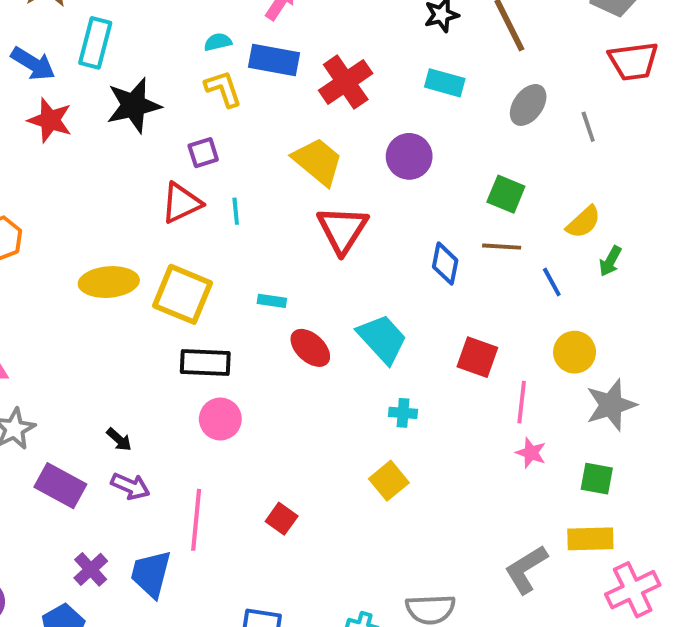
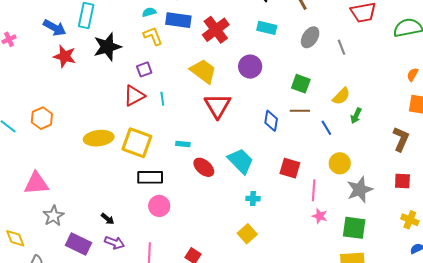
green square: (597, 479) -> (354, 228), size x1.4

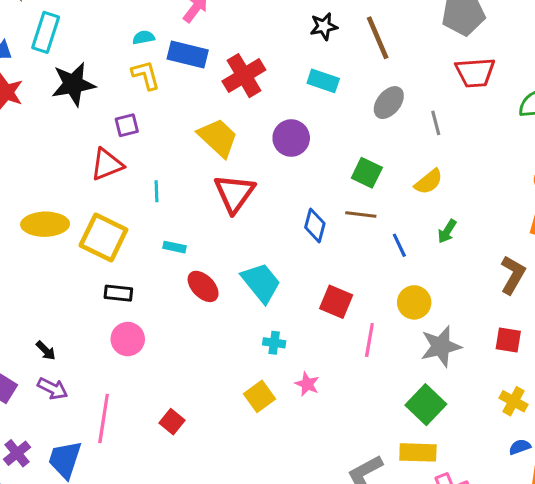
yellow semicircle: (341, 96) -> (429, 182), moved
cyan line: (162, 99) -> (157, 191), moved
black rectangle: (150, 177) -> (118, 293), size x0.7
pink star: (320, 216) -> (307, 384), moved
green square: (354, 228) -> (426, 405), turned 30

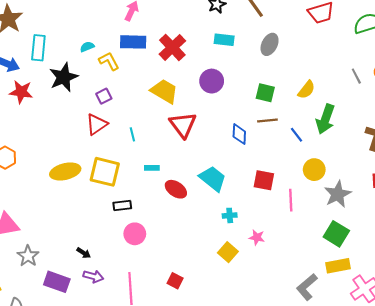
cyan semicircle: (144, 37) -> (87, 47), moved
gray line: (436, 123) -> (356, 76), moved
green arrow: (447, 231) -> (325, 119), size x1.8

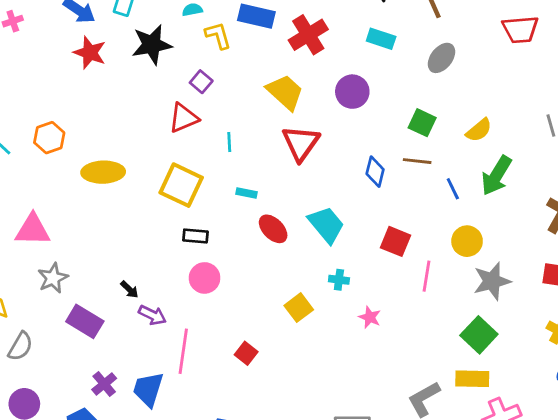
purple square: (104, 96) -> (201, 82), turned -35
yellow ellipse: (65, 171) -> (103, 172), moved
yellow square: (228, 252) -> (299, 308), moved
purple arrow: (93, 276) -> (152, 315), moved

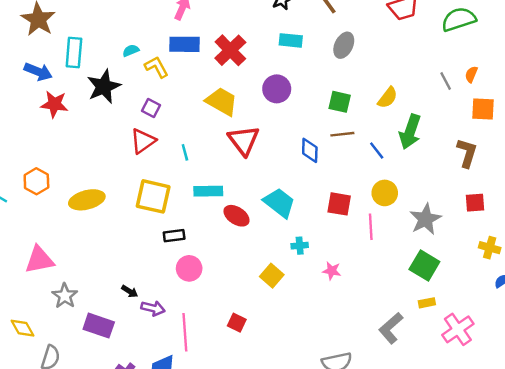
cyan rectangle: (246, 193) -> (208, 191), size x1.6
yellow circle: (467, 241) -> (385, 193), moved
yellow rectangle: (472, 379) -> (427, 303), size x0.6

